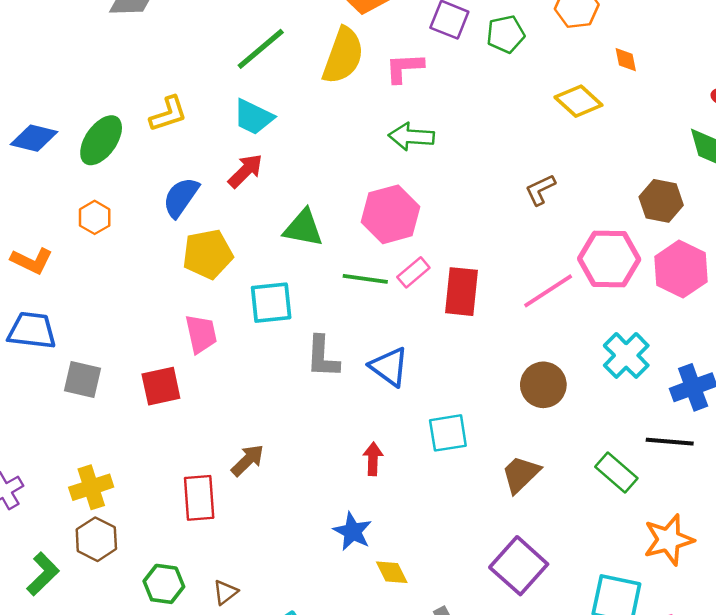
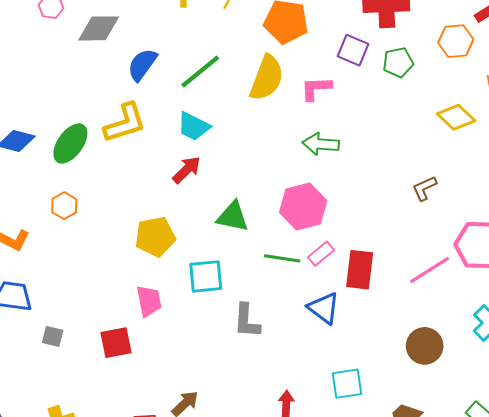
yellow L-shape: (168, 114) -> (125, 123), size x1.4
blue semicircle: (181, 197) -> (142, 65), moved
blue triangle: (389, 367) -> (324, 308), moved
gray square: (82, 380) -> (53, 336), size x0.7

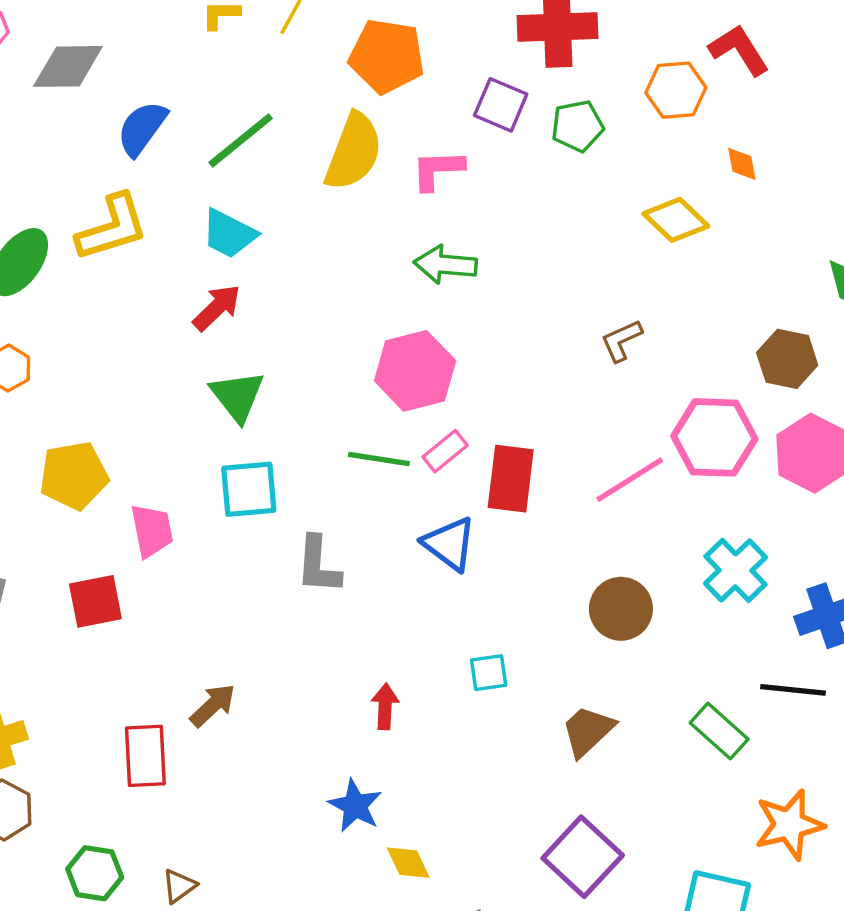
green triangle: (233, 217) -> (237, 396), moved, turned 40
yellow pentagon: (155, 237) -> (74, 476), moved
cyan square: (347, 384) -> (489, 673), size x0.7

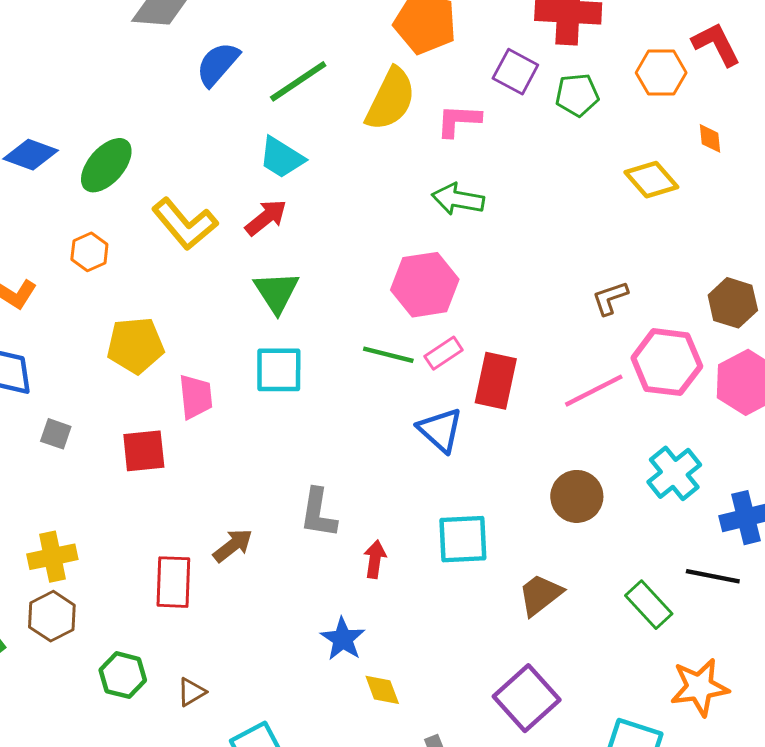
yellow L-shape: (112, 228) -> (185, 224), moved, turned 62
brown L-shape: (621, 341) -> (610, 298), moved
gray L-shape: (318, 565) -> (318, 513), moved
cyan square: (489, 673) -> (463, 539), size x1.6

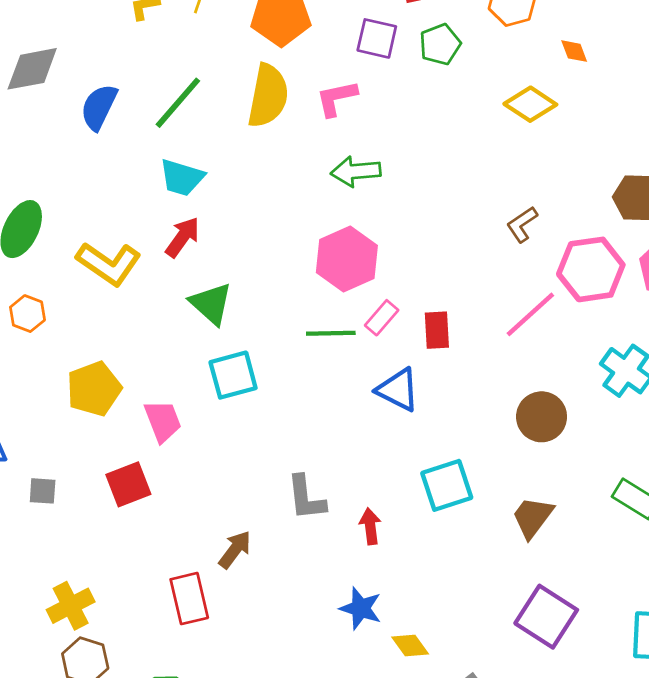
red rectangle: (496, 381) -> (437, 330), size x0.7

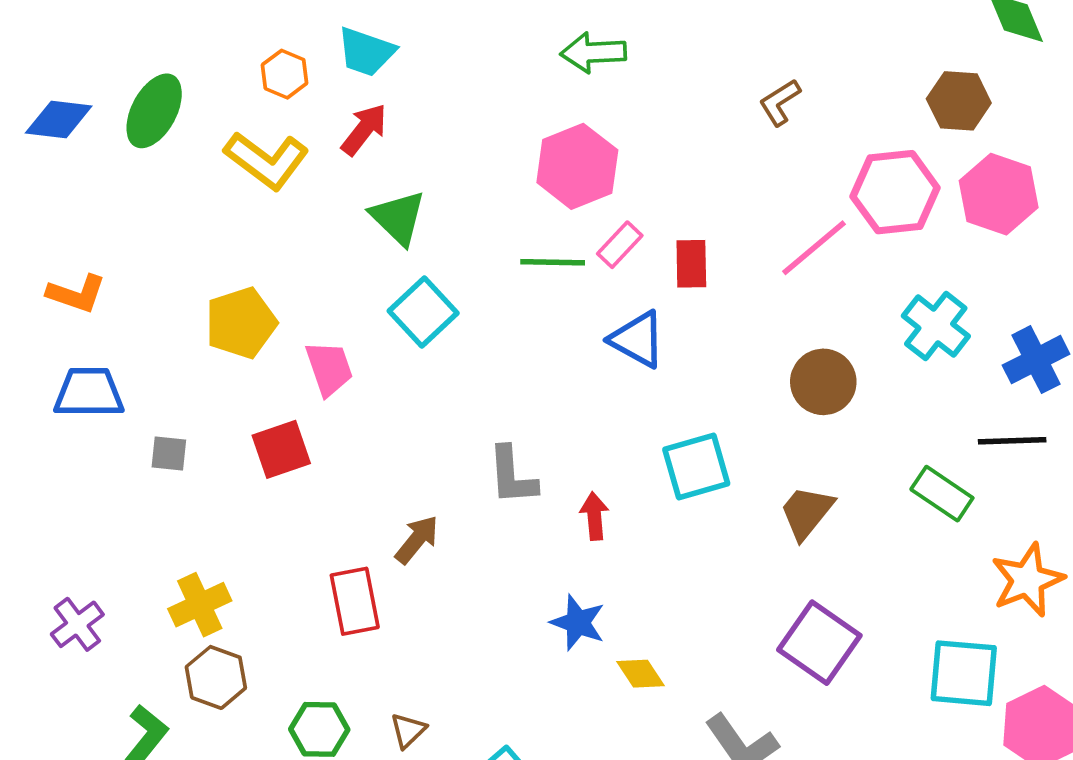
brown L-shape: (522, 224) -> (780, 102), moved
orange hexagon: (28, 314) -> (285, 74), moved
cyan square: (233, 375) -> (423, 312), turned -30

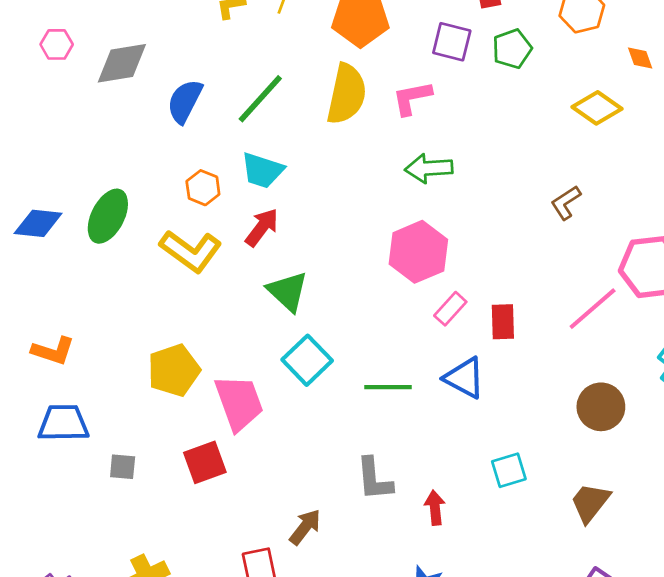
green line: (553, 262) -> (388, 387), moved
pink trapezoid: (329, 368) -> (239, 403), size x1.4
cyan square: (696, 466) -> (509, 470), size x0.7

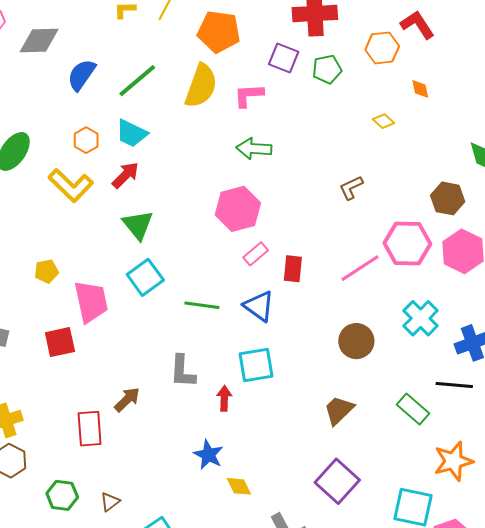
yellow diamond: (597, 108) -> (383, 121), size x0.6
yellow pentagon: (174, 370) -> (46, 271), size x0.6
cyan square: (509, 470) -> (256, 365), moved, size x1.4

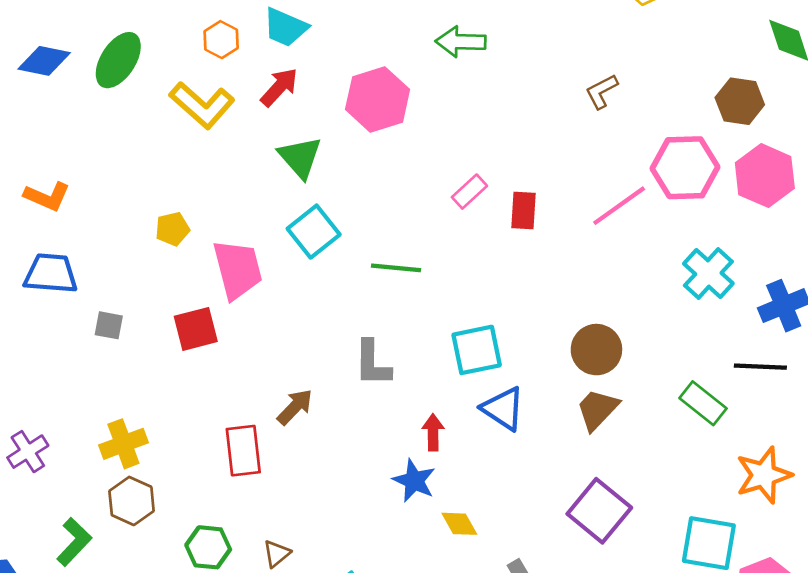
pink hexagon: (238, 209) -> (378, 99), moved
blue triangle: (259, 306) -> (503, 409), moved
brown circle: (356, 341) -> (596, 350), moved
red arrow: (224, 398) -> (433, 432), moved

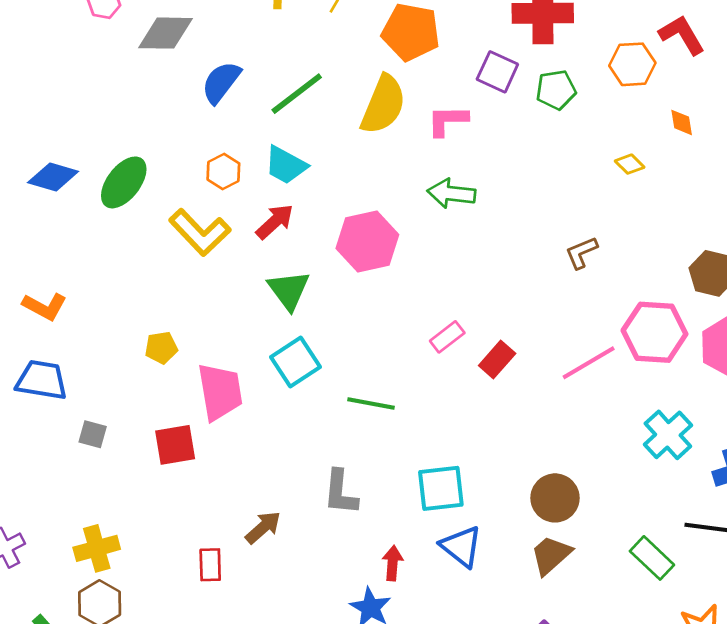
red rectangle: (523, 211) -> (497, 359), turned 33
red rectangle: (243, 451) -> (210, 565), size x0.7

